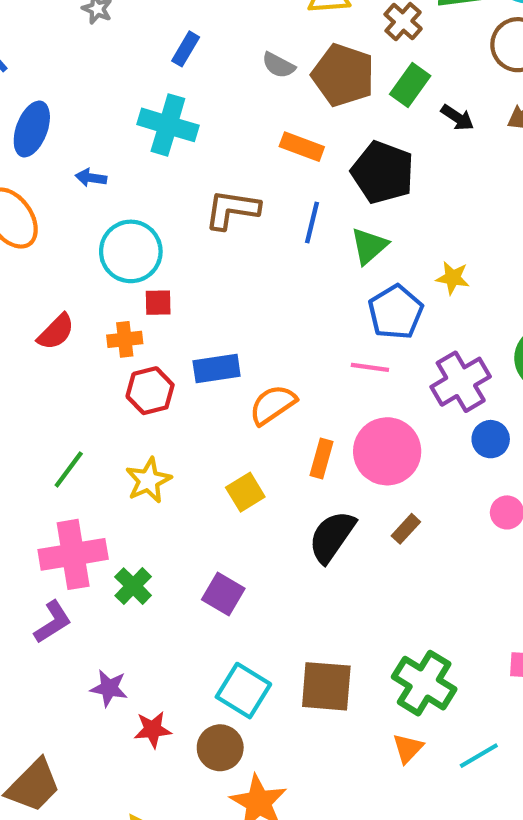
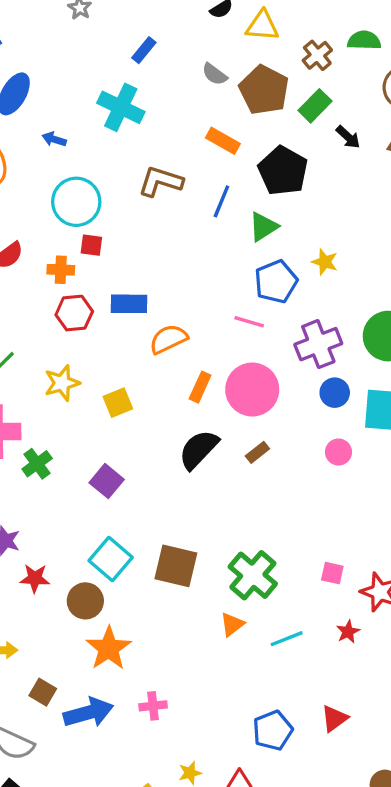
yellow square: (245, 492) -> (118, 403), moved

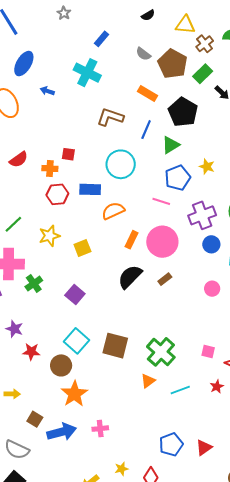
yellow triangle: (262, 26) -> (185, 25), moved
cyan circle: (76, 202) -> (121, 164), moved
pink circle: (338, 452) -> (212, 289), moved
red triangle: (334, 718) -> (204, 448), moved

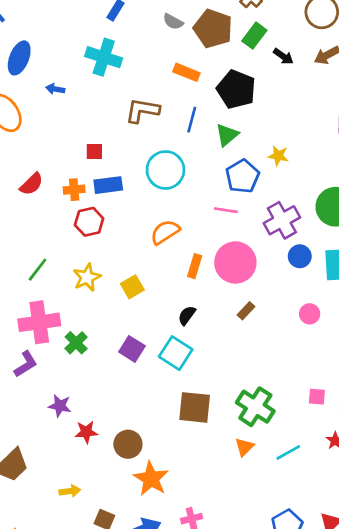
red square: (68, 154) -> (94, 151), moved
blue rectangle: (90, 189) -> (108, 185), moved
black semicircle: (130, 277) -> (187, 315), moved, size x0.6
cyan square: (77, 341) -> (176, 353), moved

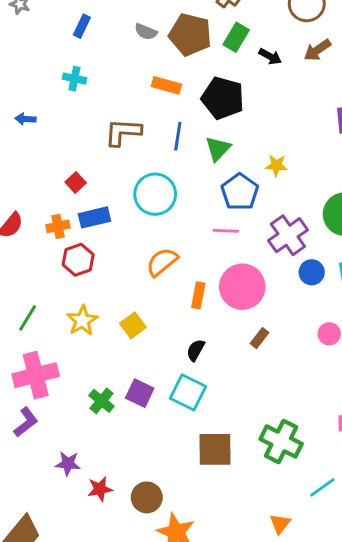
cyan cross: (104, 57) -> (74, 79), size x0.6
red square: (94, 151) -> (76, 182), turned -36
green cross: (76, 343) -> (101, 401), moved
orange triangle: (244, 447) -> (280, 524), moved

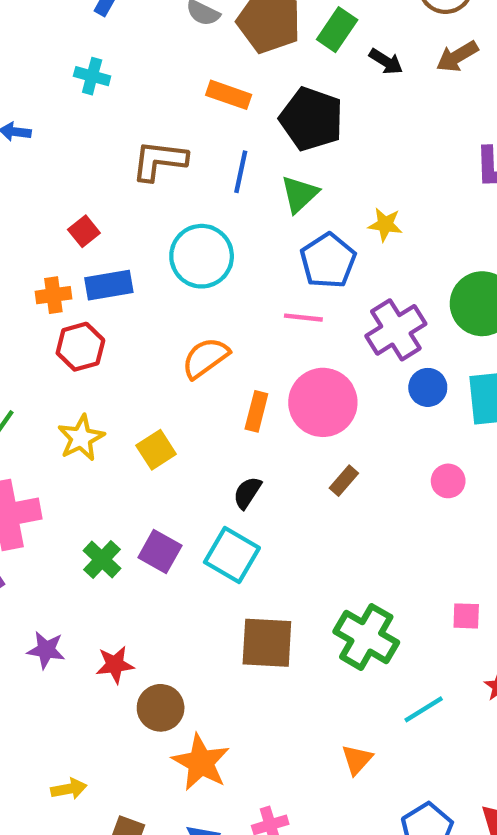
red star: (100, 489) -> (115, 665), moved

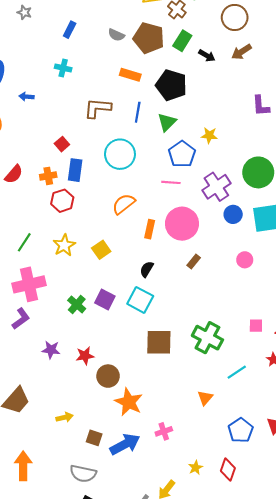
blue rectangle: (109, 285) -> (75, 170), turned -70

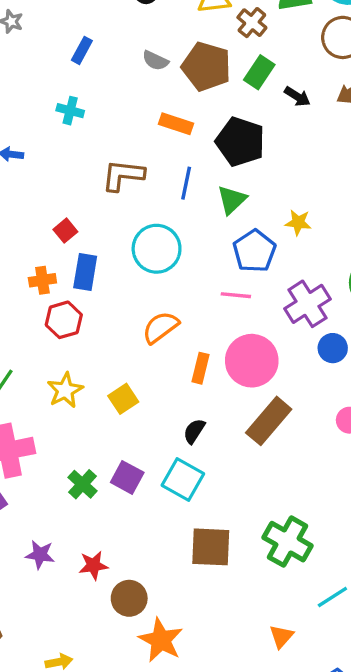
brown rectangle: (194, 262) -> (269, 421), size x2.0

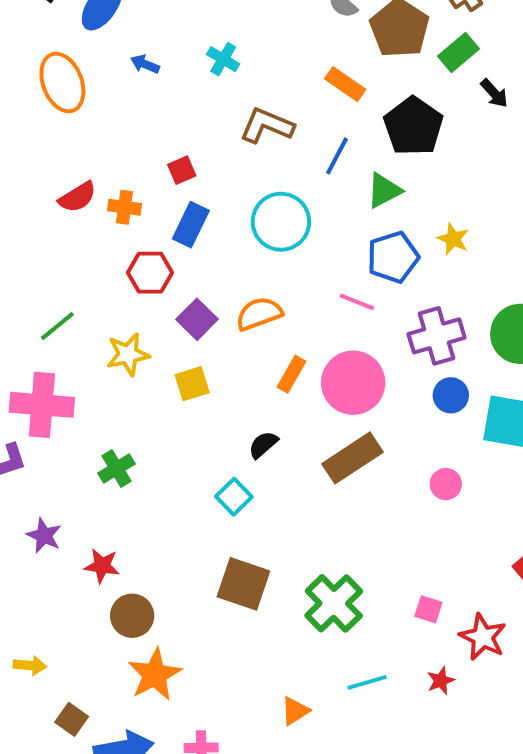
cyan cross: (70, 111) -> (223, 59), moved
orange cross: (42, 280) -> (125, 207), moved
purple square: (127, 477) -> (197, 319), moved
cyan square: (183, 480) -> (234, 497), size x0.7

